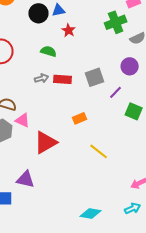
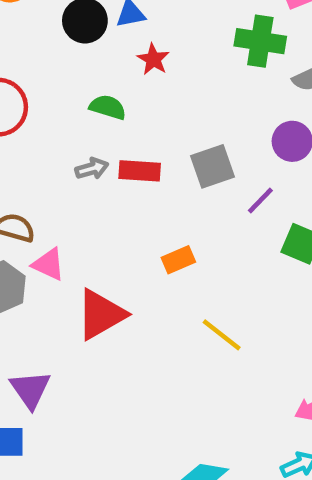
green cross: (116, 22) -> (260, 41), turned 30
purple triangle: (25, 179) -> (30, 390), moved, turned 42

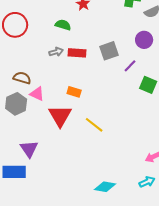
orange rectangle: (178, 260) -> (74, 92), moved, turned 40
red triangle: (101, 314) -> (60, 116), turned -30
yellow line: (222, 335) -> (94, 125), moved

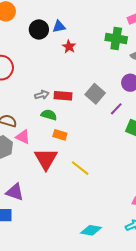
green semicircle: (63, 25) -> (49, 115), moved
gray square: (109, 51) -> (95, 94), turned -30
purple triangle: (29, 149) -> (15, 192), turned -36

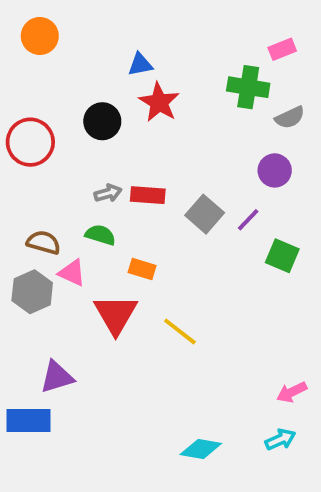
black circle: (39, 30) -> (102, 121), moved
red star: (69, 47) -> (159, 102), size x1.5
gray square: (95, 94) -> (205, 214), moved
green semicircle: (49, 115) -> (100, 235), moved
purple triangle: (15, 192) -> (57, 377), turned -36

